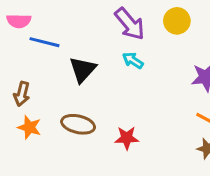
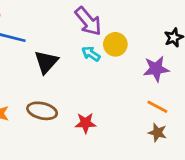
yellow circle: (177, 21) -> (115, 44), moved

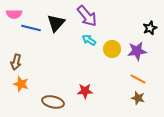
yellow circle: (115, 44) -> (112, 49), moved
black triangle: (46, 62) -> (56, 23), moved
brown ellipse: (42, 111) -> (53, 102), moved

